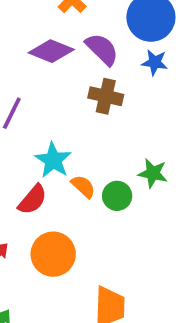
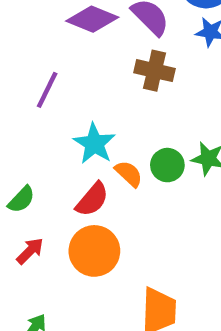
green circle: (117, 196) -> (167, 165), moved
red semicircle: (33, 200) -> (92, 199), moved

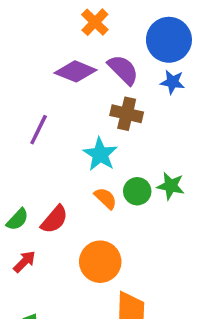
cyan star: (94, 144) -> (100, 154), moved
red semicircle: (92, 199) -> (54, 219), moved
orange circle: (94, 251) -> (100, 262), moved

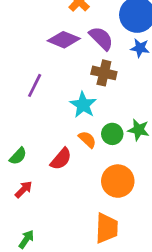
red semicircle: (54, 219) -> (61, 159), moved
orange circle: (100, 262) -> (118, 181), moved

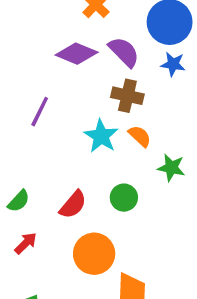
green circle: (112, 134) -> (124, 198), moved
orange semicircle: (87, 139) -> (140, 136), moved
orange circle: (118, 181) -> (94, 254), moved

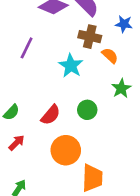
blue star: (173, 64) -> (124, 24), moved
orange semicircle: (140, 136) -> (110, 56), moved
green star: (171, 168) -> (121, 88), turned 30

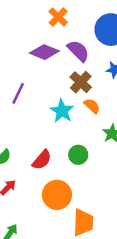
brown cross: (90, 37) -> (81, 82), turned 30
orange semicircle: (110, 56) -> (92, 106), moved

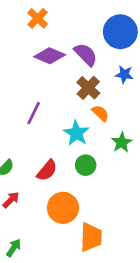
orange cross: (58, 17) -> (38, 18), moved
purple line: (18, 93) -> (34, 113), moved
cyan star: (62, 111) -> (76, 133), moved

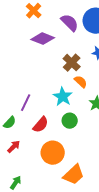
purple semicircle: (86, 54) -> (70, 23), moved
purple line: (34, 113) -> (26, 103), moved
orange trapezoid: (91, 237) -> (74, 175), turned 45

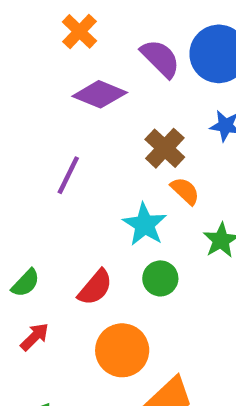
purple line: (26, 103) -> (68, 175), moved

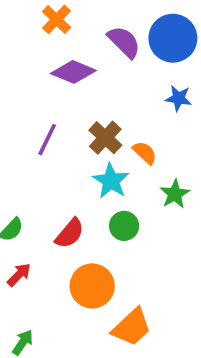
brown cross: (165, 148) -> (105, 138), moved

